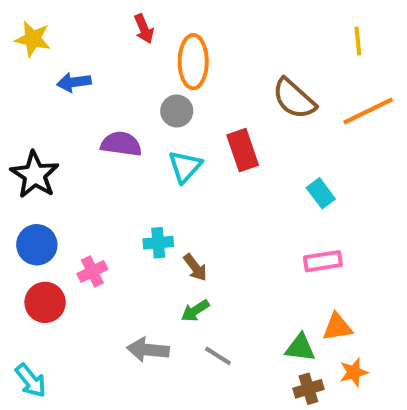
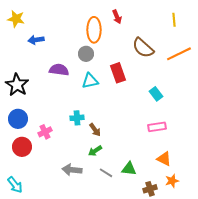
red arrow: (144, 29) -> (117, 17), moved
cyan triangle: (185, 167) -> (90, 81), turned 36
orange triangle: (337, 327) -> (164, 159), turned 35
green triangle: (300, 348) -> (129, 169), moved

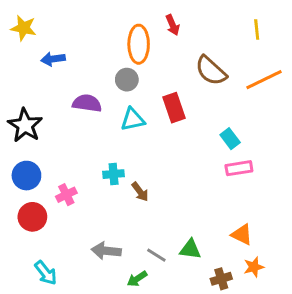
pink rectangle: (157, 127) -> (239, 168), moved
green arrow: (95, 151) -> (137, 279), moved
cyan arrow: (15, 185) -> (46, 273), moved

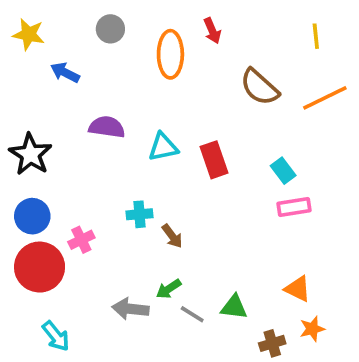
blue arrow: (53, 59) -> (65, 73), turned 35
gray circle: (127, 80) -> (110, 29), moved
red rectangle: (174, 108) -> (214, 160), moved
red circle: (32, 217) -> (40, 267), size x1.4
green arrow: (137, 279) -> (169, 289), moved

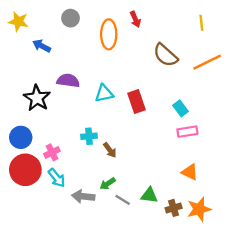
black star: (30, 154) -> (37, 98), moved
orange triangle: (298, 289) -> (190, 172), moved
orange star: (312, 329) -> (199, 209), size x1.5
cyan arrow: (56, 336) -> (57, 178), moved
brown cross: (272, 343) -> (174, 208), moved

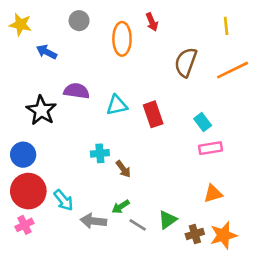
brown semicircle: (165, 55) -> (186, 62), turned 68
pink cross: (52, 152) -> (24, 225), moved
orange triangle: (190, 172) -> (213, 194), turned -42
green triangle: (149, 195) -> (168, 220), turned -42

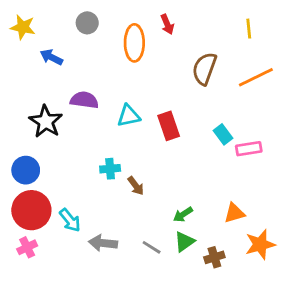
pink rectangle: (210, 148) -> (249, 149), moved
green arrow: (121, 207) -> (183, 214), moved
orange star: (223, 235) -> (260, 244), moved

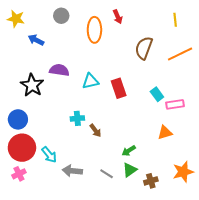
orange triangle: (234, 213) -> (165, 133), moved

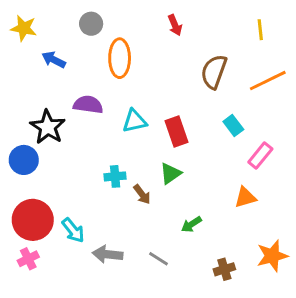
orange ellipse: (94, 30) -> (120, 58), moved
cyan rectangle: (157, 94) -> (233, 126), moved
pink rectangle: (175, 104) -> (260, 155), turned -42
blue circle: (18, 119) -> (24, 160), moved
green triangle: (130, 170) -> (170, 173), moved

